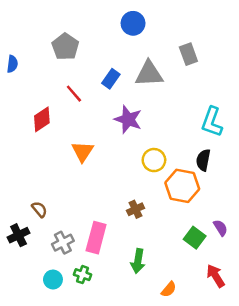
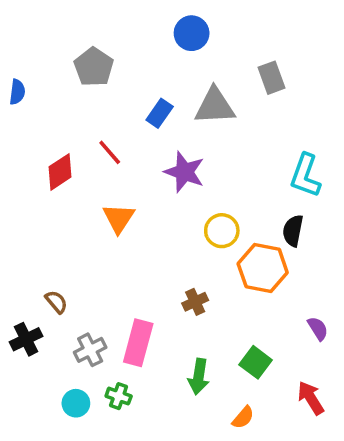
red line: (74, 94) -> (110, 152), moved
green square: (195, 238) -> (256, 362), moved

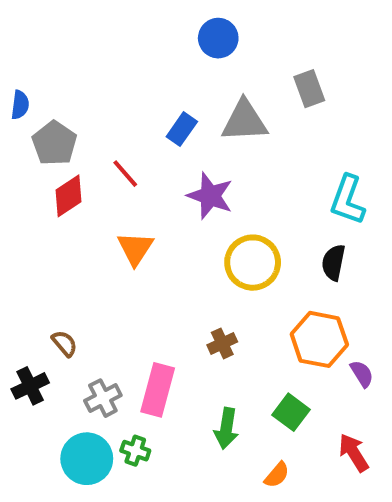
gray pentagon: (94, 67) -> (54, 143), moved
yellow circle: (222, 231) -> (253, 263), size x1.4
orange hexagon: (263, 268) -> (319, 339), moved
cyan circle: (76, 403) -> (87, 459), size x1.6

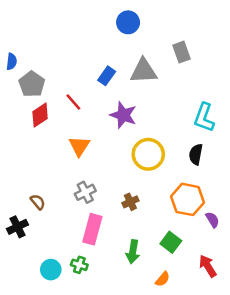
gray cross: (103, 398) -> (85, 192), moved
cyan circle: (87, 459) -> (51, 270), size x0.7

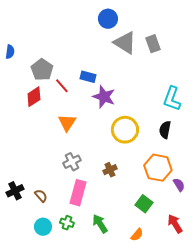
gray triangle: (144, 71) -> (125, 43), moved, turned 35
blue rectangle: (107, 76) -> (88, 77), moved, turned 70
gray pentagon: (32, 84) -> (42, 70), moved
brown semicircle: (38, 202) -> (41, 196), moved
green arrow: (133, 252) -> (100, 224), moved, turned 138

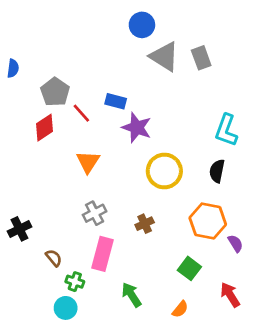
black cross: (15, 191) -> (20, 229), moved
green cross: (67, 223) -> (75, 282), moved
cyan circle: (43, 227) -> (66, 308), moved

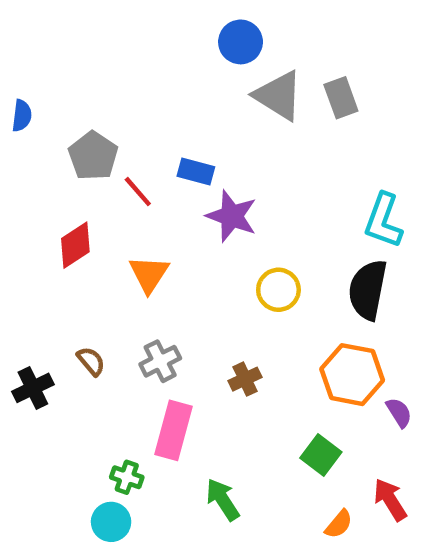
red diamond: (45, 128) -> (75, 245), moved
yellow circle: (164, 171) -> (278, 290), size x0.7
black semicircle: (217, 171) -> (368, 290), size x1.5
brown semicircle: (54, 258) -> (91, 361), moved
orange semicircle: (180, 309) -> (339, 524), moved

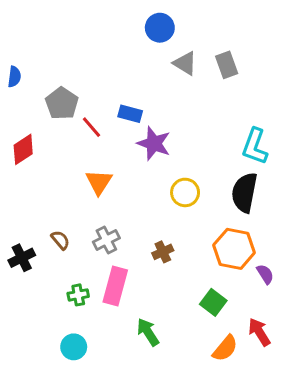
gray triangle: (278, 96) -> (185, 63), size x0.7
red diamond: (75, 245) -> (23, 149), moved
green cross: (127, 477) -> (78, 295), moved, turned -30
orange semicircle: (339, 524) -> (225, 348), size x1.4

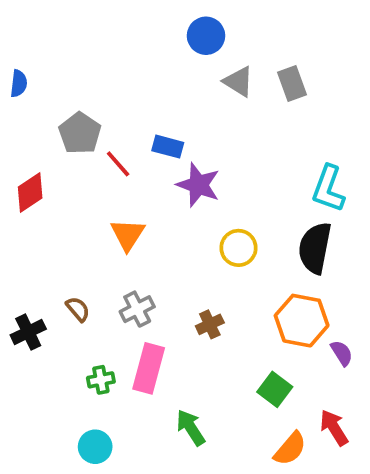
blue semicircle: (14, 77) -> (19, 84), moved

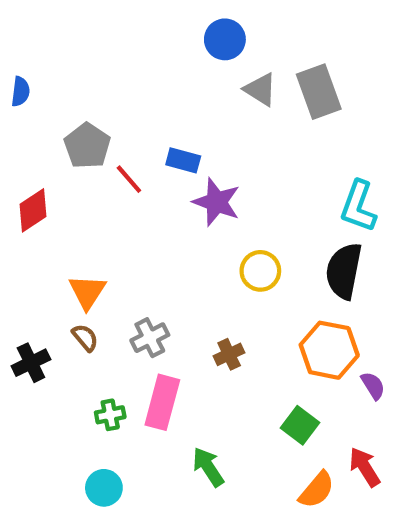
gray rectangle: (292, 84) -> (319, 92), size x1.4
orange triangle: (128, 235) -> (87, 292), moved

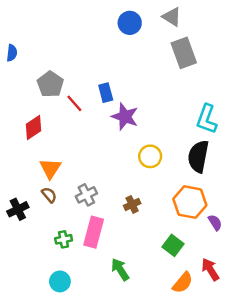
gray triangle: (260, 89) -> (172, 17), moved
blue rectangle: (183, 160) -> (106, 93), turned 60
red diamond: (33, 210) -> (33, 128), moved

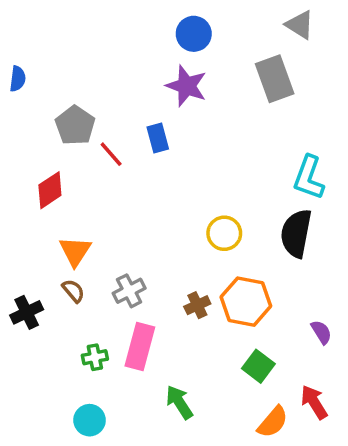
gray triangle: (172, 17) -> (300, 25), moved
purple star: (125, 117) -> (187, 86), moved
orange hexagon: (190, 202) -> (246, 302), moved

